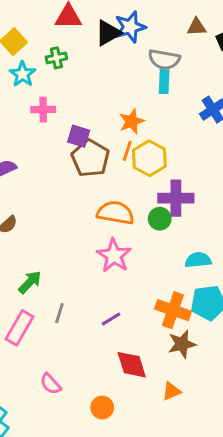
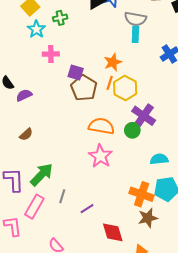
purple cross: (176, 198) -> (144, 116), turned 35
green arrow: (30, 282) -> (42, 175), size x1.4
purple line: (111, 319) -> (87, 209), moved

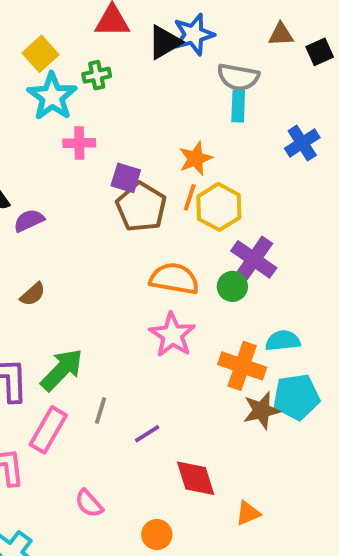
cyan star: (36, 29) -> (52, 96), size x1.4
orange cross: (142, 194) -> (242, 366), moved
brown star: (148, 218) -> (261, 410), moved

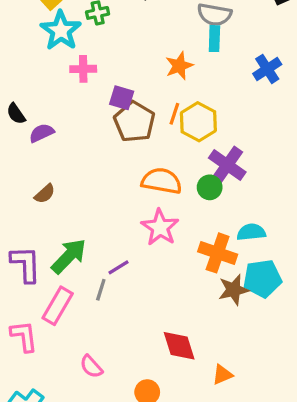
orange star: (196, 159) -> (179, 66), moved
purple line: (147, 434) -> (118, 267), moved

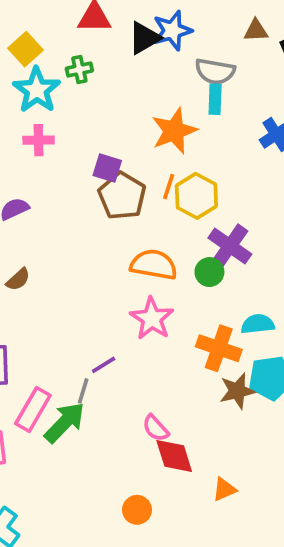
orange star: (179, 66) -> (174, 131), size x1.4
pink cross: (83, 69) -> (39, 140), moved
green arrow: (69, 256) -> (65, 423), moved
pink semicircle: (91, 367) -> (156, 428), moved

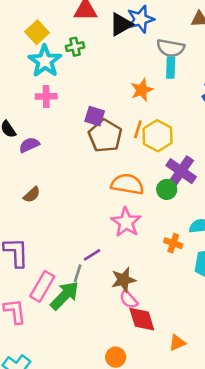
orange star: (174, 131) -> (142, 90), size x0.7
orange cross: (219, 348) -> (173, 243), size x0.6
brown star: (237, 391) -> (123, 280), moved

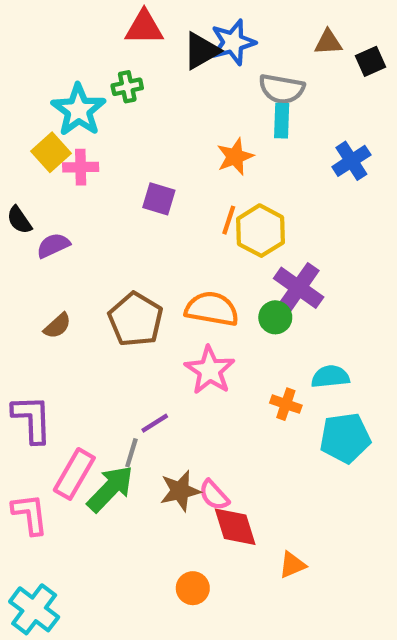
yellow square: (37, 32) -> (51, 152), moved
brown pentagon: (105, 136) -> (136, 319), moved
brown star: (123, 280) -> (180, 491), moved

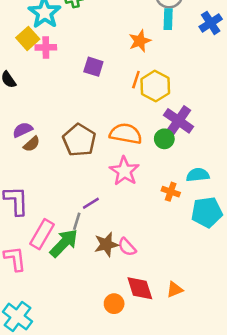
blue cross: (351, 161) -> (211, 23), moved
purple semicircle: (53, 245) -> (23, 130), moved
red diamond: (235, 527) -> (140, 288), moved

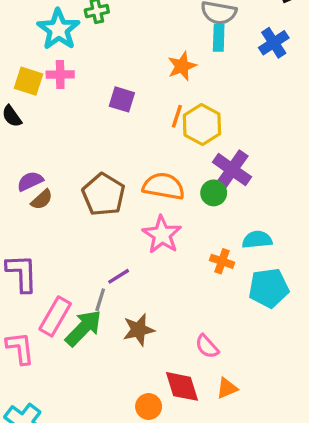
yellow square: (28, 38) -> (28, 81), moved, turned -30
pink semicircle: (127, 247) -> (207, 346), moved

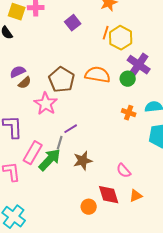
purple square: (122, 99) -> (73, 23), turned 35
pink star: (162, 235) -> (46, 104), moved
orange cross: (222, 261) -> (129, 113), moved

